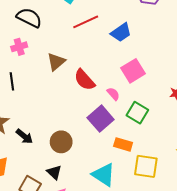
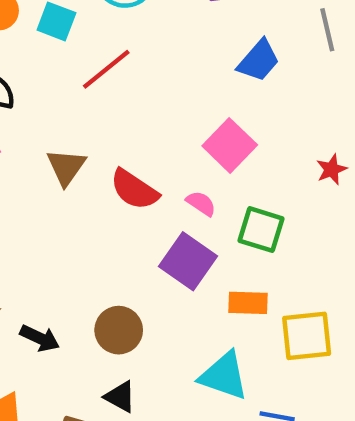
blue trapezoid: (121, 32) -> (259, 61), moved

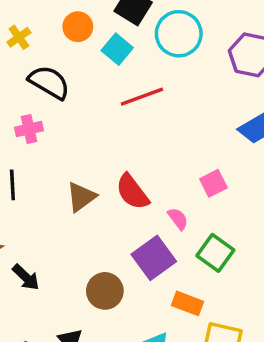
pink square: (230, 145) -> (213, 183), size x0.7
brown triangle: (66, 167) -> (81, 197), moved
brown circle: (119, 330) -> (105, 291), moved

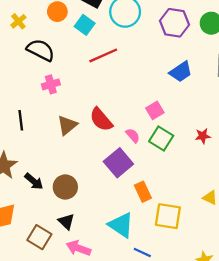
pink cross: (29, 129) -> (51, 84), moved
green square: (215, 253) -> (161, 139), moved
brown circle: (105, 291) -> (65, 187), moved
orange rectangle: (187, 303) -> (143, 192), turned 48

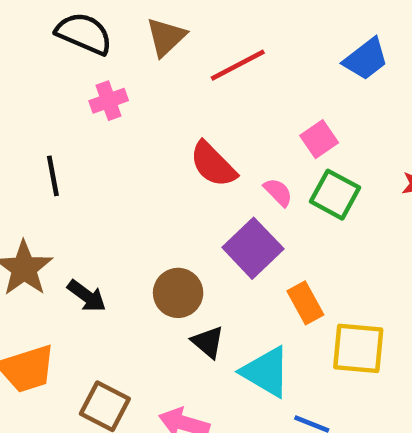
red line: (103, 55) -> (238, 65), moved
brown triangle: (67, 125) -> (166, 37), moved
brown circle: (65, 187) -> (178, 293), moved
black triangle: (66, 222) -> (208, 342), moved

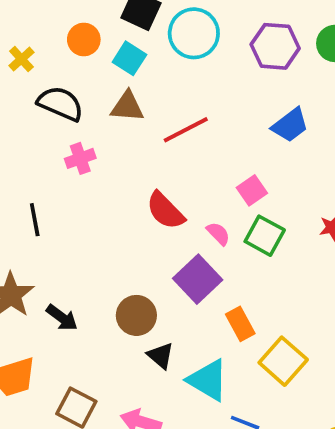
brown triangle: (166, 37) -> (127, 107), turned 48
yellow square: (358, 348) -> (283, 361), turned 36

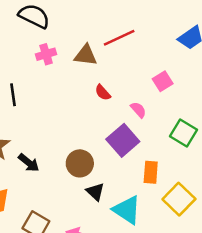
brown triangle: (127, 107) -> (86, 55), moved
red semicircle: (165, 211) -> (103, 93), size x0.6
green square: (265, 236) -> (184, 133), moved
orange rectangle: (240, 324) -> (151, 172), turned 30

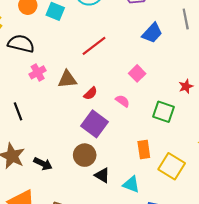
brown triangle: (86, 55) -> (67, 79), moved
red semicircle: (103, 93) -> (91, 93), turned -80
purple square: (123, 140) -> (94, 124), moved
cyan triangle: (127, 210) -> (131, 184), size x0.7

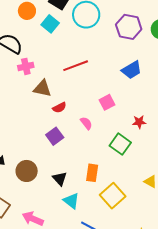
pink cross: (38, 72) -> (26, 66), moved
red star: (186, 86) -> (139, 122), moved
purple square: (94, 124) -> (55, 136), size x0.7
brown circle: (85, 155) -> (27, 171), moved
black triangle: (102, 175) -> (60, 179), moved

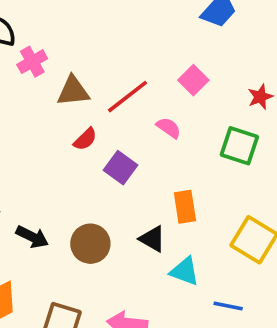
red line: (76, 66) -> (127, 97), moved
red semicircle: (59, 108) -> (85, 139), moved
orange rectangle: (92, 173) -> (185, 207), moved

